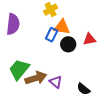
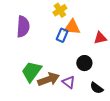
black circle: (68, 44) -> (84, 63), moved

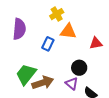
blue rectangle: (62, 35) -> (48, 44), moved
purple triangle: (69, 82) -> (72, 84), moved

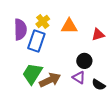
yellow cross: (57, 14) -> (43, 21), moved
blue rectangle: (48, 44) -> (36, 41), moved, size x1.5

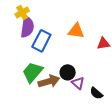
yellow cross: (43, 21) -> (22, 13), moved
black circle: (84, 61) -> (68, 72), moved

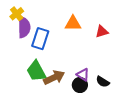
green trapezoid: (32, 72) -> (36, 71), turned -60
black circle: (68, 72) -> (80, 85), moved

